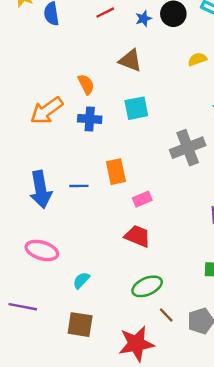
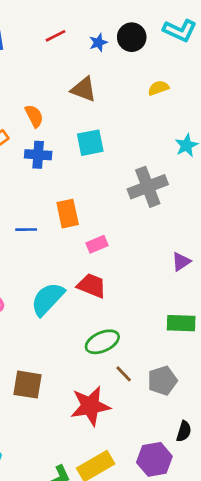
cyan semicircle: (81, 280) -> (48, 299), moved, size x1.8

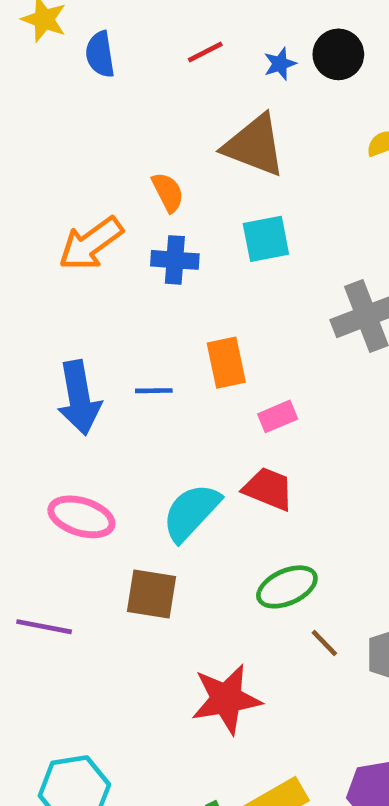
brown triangle: (84, 89) -> (254, 145), size x1.4
brown square: (27, 385) -> (151, 594), moved
red star: (90, 406) -> (226, 699), moved

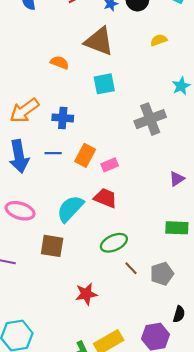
orange semicircle: (168, 192) -> (60, 63), turned -42
orange arrow: (91, 244) -> (24, 111), moved
blue cross: (175, 260) -> (63, 118), moved
orange rectangle: (226, 363) -> (85, 155), moved, turned 40
red star: (226, 699) -> (86, 294), size x0.7

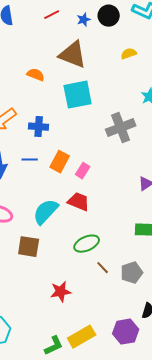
cyan square: (104, 84) -> (78, 95), size x1.4
pink rectangle: (110, 165) -> (83, 171), turned -35

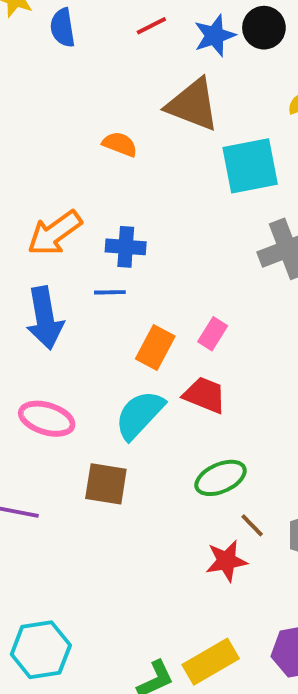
blue star: (84, 20) -> (215, 36), size x1.5
cyan square: (78, 95) -> (250, 166), moved
blue line: (30, 160) -> (110, 292), moved
orange rectangle: (60, 162) -> (155, 348), moved
red star: (61, 292) -> (226, 561), moved

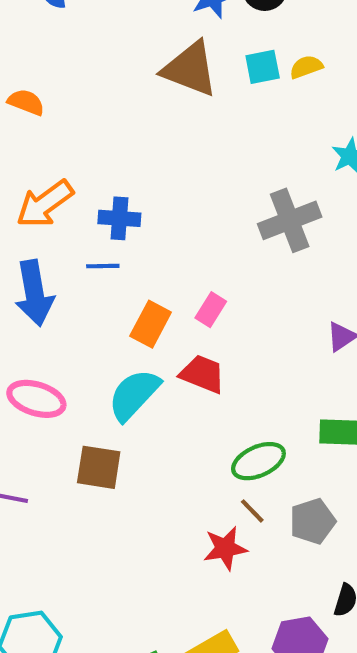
orange semicircle: (120, 144) -> (26, 102), moved
cyan square: (250, 166) -> (263, 67), moved, size x0.6
green ellipse: (221, 478) -> (258, 461), moved

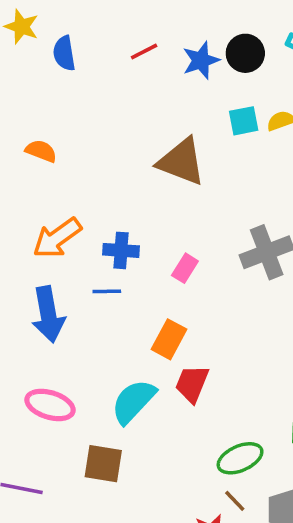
brown triangle: (190, 69) -> (181, 162), moved
pink rectangle: (211, 310) -> (185, 268), moved
orange rectangle: (151, 324) -> (169, 339), moved
red trapezoid: (202, 374) -> (192, 384), turned -90

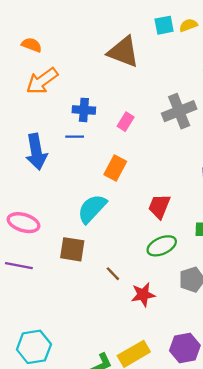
orange arrow: (57, 238) -> (42, 81), moved
red trapezoid: (192, 384) -> (159, 206), moved
pink ellipse: (50, 405) -> (24, 223), moved
brown line: (235, 501) -> (113, 274), moved

